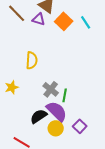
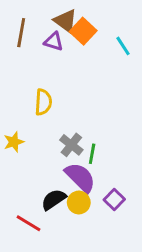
brown line: (17, 13) -> (21, 33), turned 54
orange square: (64, 21) -> (83, 31), moved
black semicircle: (39, 116) -> (54, 200), moved

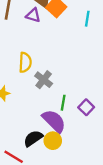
cyan line: (123, 46) -> (87, 19), turned 42
gray cross: (71, 145) -> (44, 80), moved
purple square: (114, 200) -> (86, 107), moved

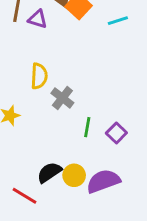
purple triangle: (33, 15) -> (38, 19), moved
cyan line: (87, 19) -> (118, 21), turned 63
purple semicircle: (54, 121) -> (103, 181), moved, turned -65

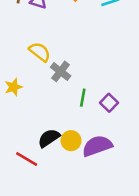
yellow semicircle: (39, 76) -> (40, 52), turned -55

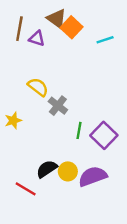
purple square: (109, 103) -> (104, 135), size x1.5

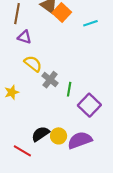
purple triangle: (37, 39) -> (24, 37), moved
green line: (79, 130) -> (69, 89), moved

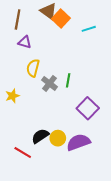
yellow semicircle: (33, 64) -> (33, 68), turned -114
green line: (69, 89) -> (68, 80), moved

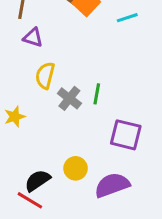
purple square: (88, 108) -> (126, 135), turned -30
black semicircle: (40, 136) -> (37, 181), moved
yellow circle: (58, 138) -> (76, 168), moved

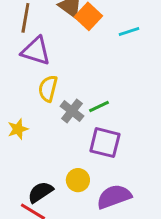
purple triangle: (33, 37) -> (36, 51), size x1.5
green line: (97, 94) -> (99, 107), turned 55
purple square: (126, 135) -> (105, 143), moved

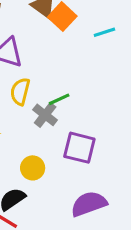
green line: (99, 107) -> (59, 99), moved
yellow circle: (78, 180) -> (33, 168), moved

